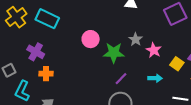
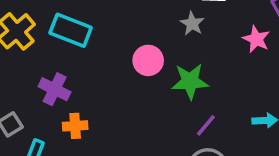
gray star: (136, 39) -> (192, 24), moved
pink star: (154, 50) -> (256, 39), moved

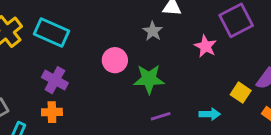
purple cross: (55, 89) -> (55, 80), moved
purple line: (206, 125) -> (161, 116), turned 30

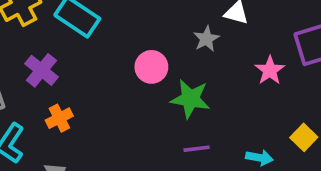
purple cross: (55, 80) -> (41, 70), moved
orange cross: (52, 112) -> (59, 118), turned -36

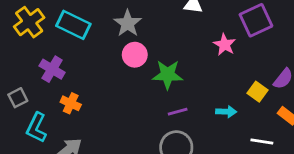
gray star: (206, 39) -> (128, 23), moved, size x1.4
orange cross: (59, 118) -> (71, 103), turned -30

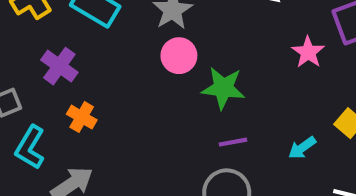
cyan arrow: (226, 112) -> (302, 148), turned 138

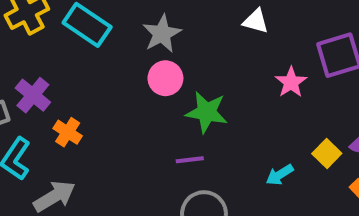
purple cross: (59, 66) -> (33, 95), moved
purple line: (233, 142) -> (190, 160), moved

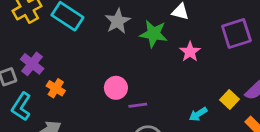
pink circle: (165, 78) -> (116, 88), moved
pink star: (291, 82) -> (190, 52), moved
green star: (207, 112) -> (154, 34), moved

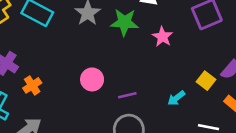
orange cross: (56, 88) -> (32, 85), turned 30
purple line: (138, 105) -> (127, 95), moved

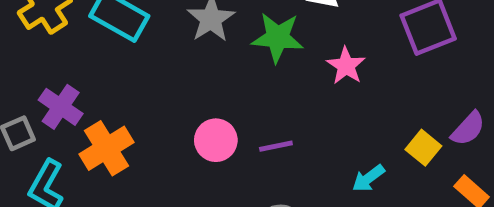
orange cross: (32, 85) -> (107, 148), size x1.5
purple line: (127, 95) -> (276, 146), moved

